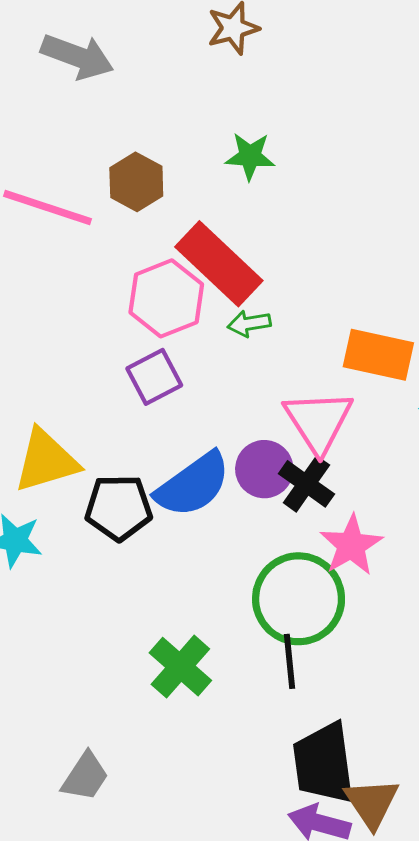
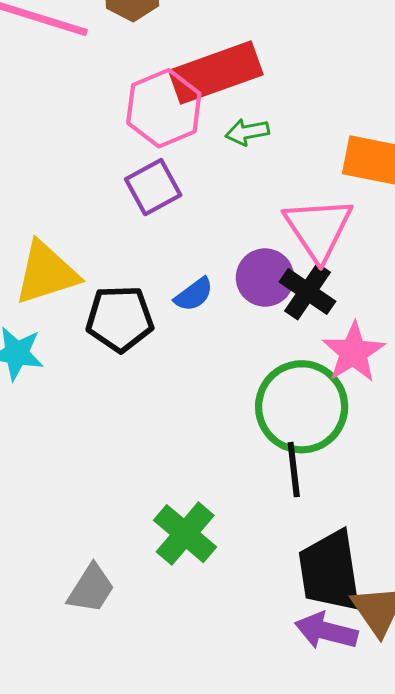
red rectangle: (219, 264) -> (216, 73), turned -62
blue semicircle: (193, 485) -> (194, 294), size x0.5
green cross: (180, 667) -> (185, 534), moved

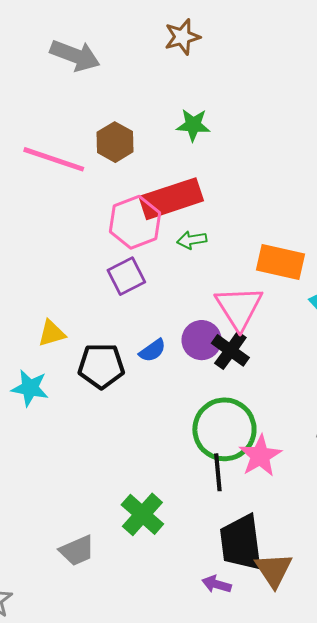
yellow triangle: (46, 273) -> (52, 333), size x0.6
pink star: (353, 352) -> (260, 456), moved
gray trapezoid: (91, 589) -> (77, 551), turned 33
purple arrow: (326, 631) -> (217, 584), moved, size x0.7

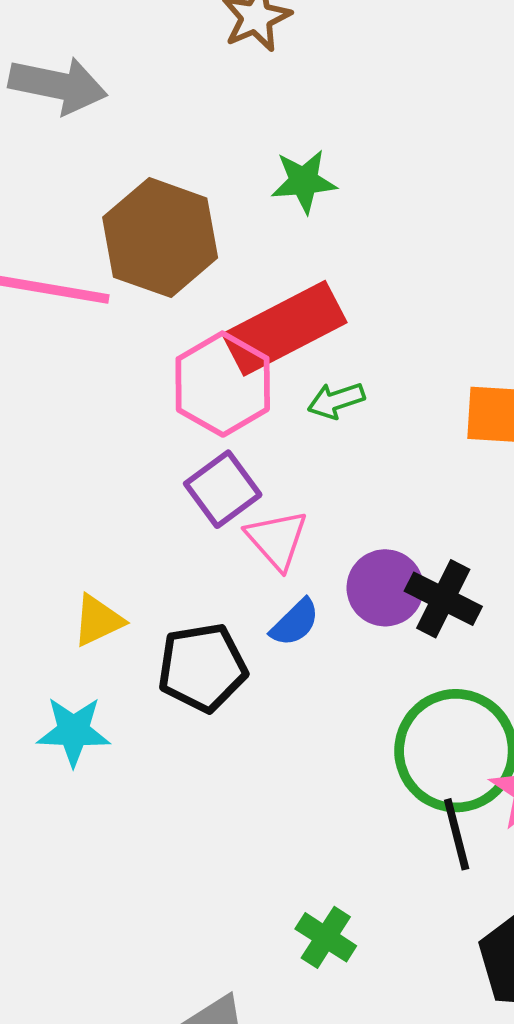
brown hexagon: (115, 142) -> (160, 238), size x1.5
pink triangle: (239, 308) -> (277, 540), moved, size x0.7
green cross: (142, 514) -> (326, 937), size x0.7

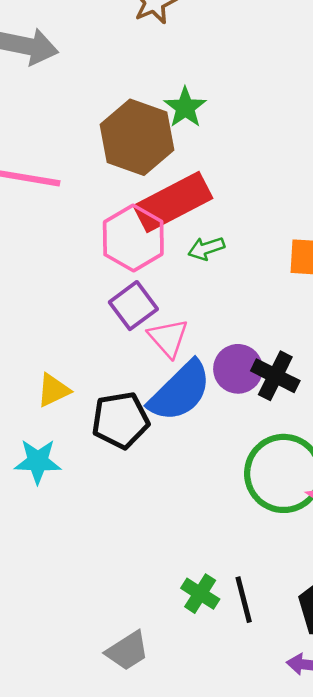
green star: (304, 181) -> (185, 108), turned -30
brown hexagon: (160, 238) -> (137, 137), moved
blue semicircle: (295, 623) -> (180, 391), size x2.0
black line: (457, 834) -> (244, 600), moved

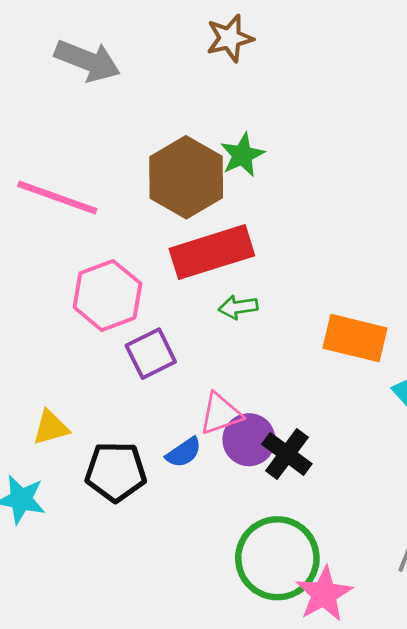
pink hexagon: (133, 238) -> (107, 295), moved
pink triangle: (168, 338) -> (221, 414), moved, turned 42
blue semicircle: (180, 391) -> (184, 452), size x0.5

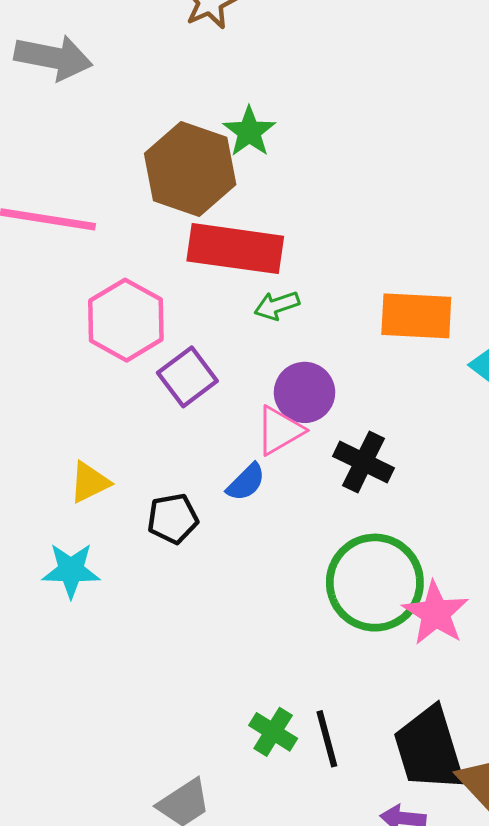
red rectangle: (212, 252) -> (235, 249), turned 36
purple circle: (249, 440) -> (305, 392), moved
black pentagon: (116, 472) -> (173, 519), size x0.7

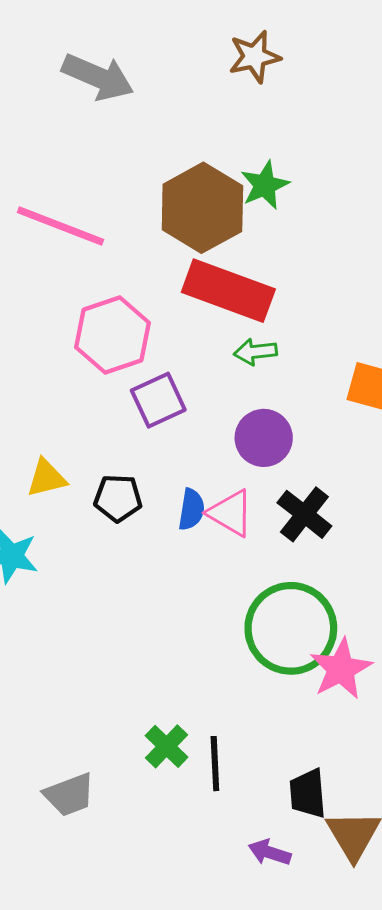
pink triangle: (280, 430) -> (230, 513), moved, turned 48
blue semicircle: (246, 482) -> (191, 509), turned -48
black pentagon: (173, 519) -> (118, 498), moved
black trapezoid: (429, 749) -> (308, 793), size x0.6

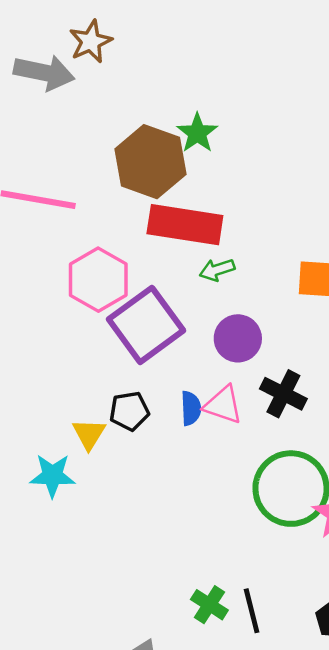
brown star: (254, 57) -> (91, 42), moved
purple square: (158, 400) -> (146, 325), size x1.6
yellow triangle: (46, 478) -> (89, 434), moved, turned -33

